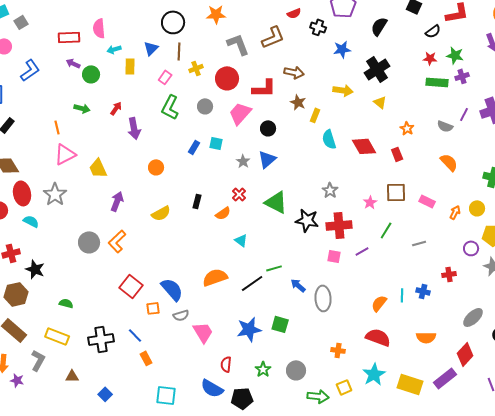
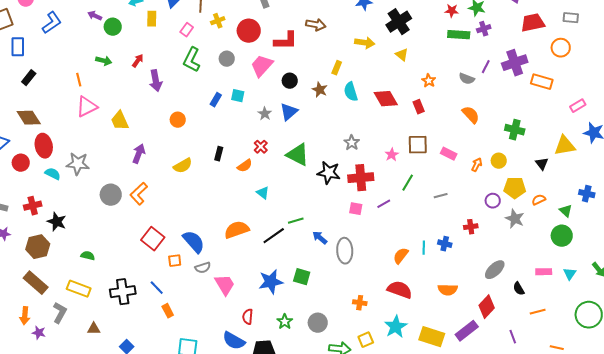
brown star: (298, 102) -> (320, 90), moved
gray star: (55, 194) -> (78, 164), moved, turned -30

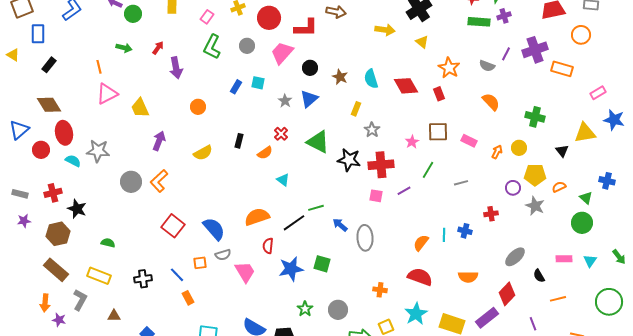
yellow rectangle: (337, 68) -> (356, 109), moved
orange star: (429, 81) -> (449, 68), size x1.5
orange square: (175, 261) -> (200, 263), moved
black cross: (123, 292) -> (143, 279), size x0.7
red semicircle: (248, 317) -> (268, 246), moved

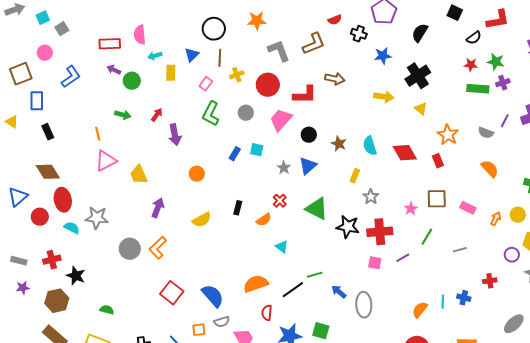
black rectangle: (49, 65) -> (48, 132), turned -63

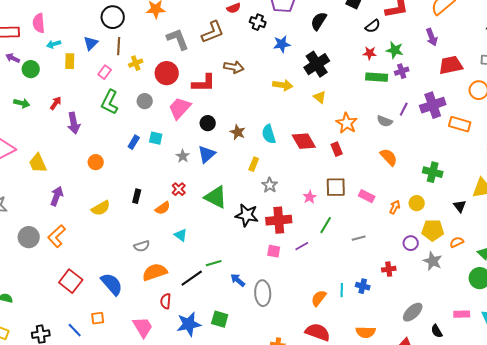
gray semicircle: (222, 322) -> (142, 246), moved

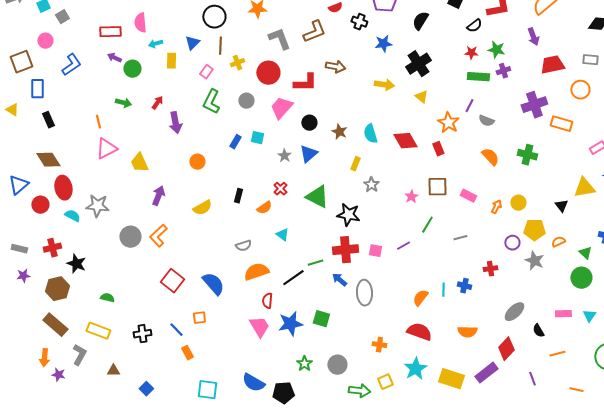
purple line: (404, 109) -> (469, 106), moved
green cross: (433, 172) -> (527, 155), moved
red cross: (279, 220) -> (345, 250), moved
pink trapezoid: (143, 327) -> (259, 327), moved

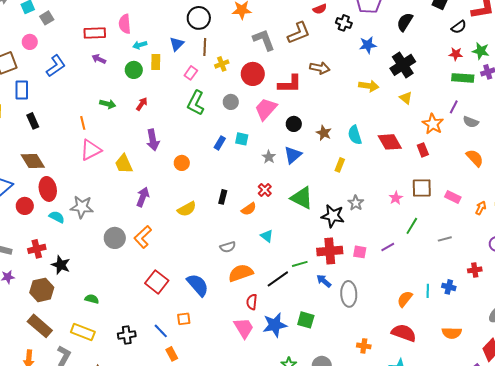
green circle: (132, 69) -> (134, 70), moved
purple arrow: (175, 123) -> (153, 140), moved
gray star: (371, 185) -> (356, 203), moved

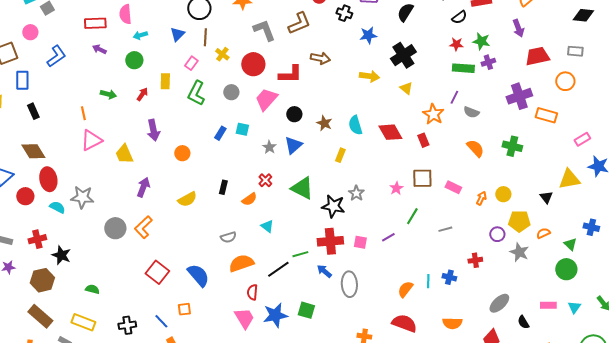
yellow rectangle: (156, 62) -> (165, 81), moved
yellow cross: (222, 64) -> (222, 54), turned -32

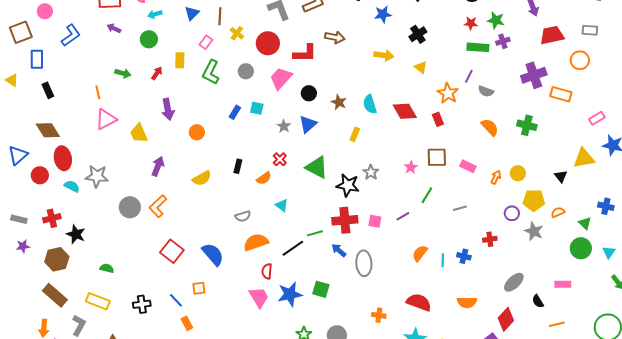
black cross: (403, 55) -> (418, 34), size x0.7
orange semicircle: (405, 289) -> (420, 253), moved
cyan triangle: (574, 307) -> (609, 252), moved

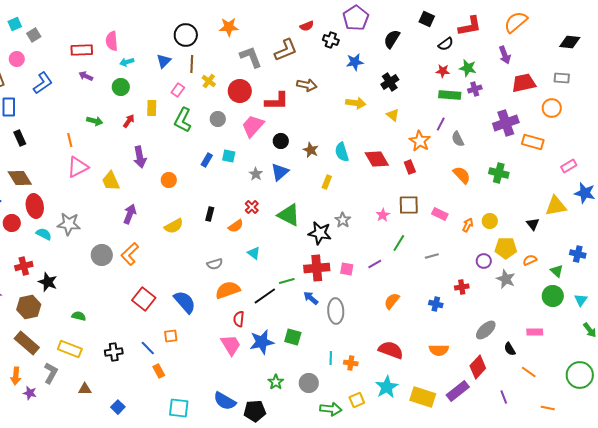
gray semicircle: (486, 91) -> (458, 139), turned 42
cyan line: (443, 260) -> (331, 358), moved
orange line: (557, 324) -> (529, 372), turned 49

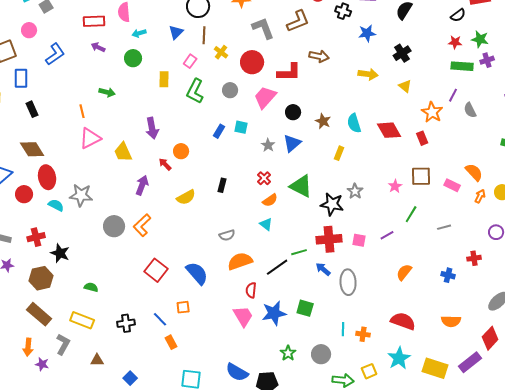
red arrow: (129, 121) -> (165, 164), moved, turned -80
orange semicircle: (462, 175) -> (474, 172), moved
orange semicircle: (236, 226) -> (270, 200), moved

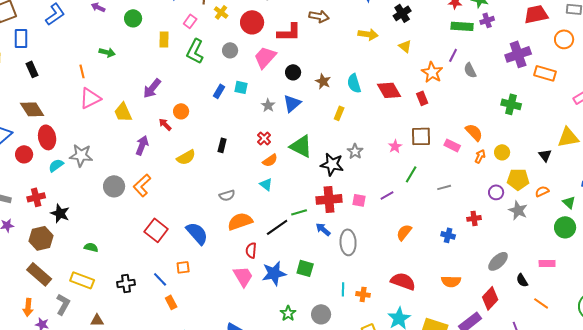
purple arrow: (152, 128) -> (152, 88), turned 50
cyan semicircle: (56, 205) -> (56, 165), turned -63

